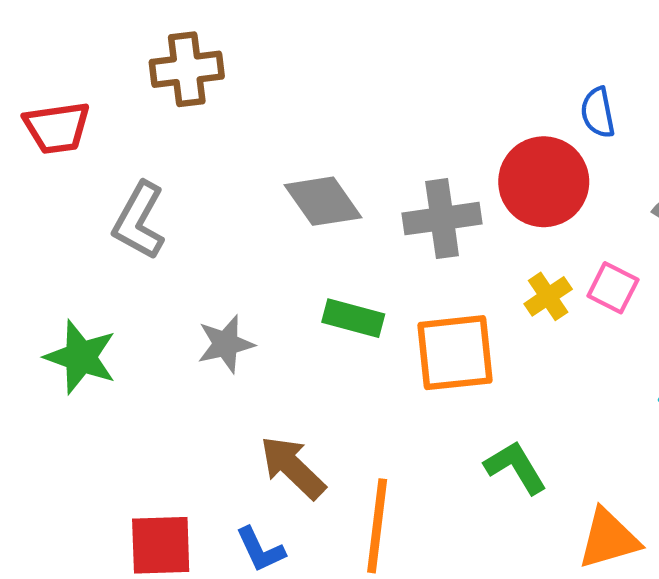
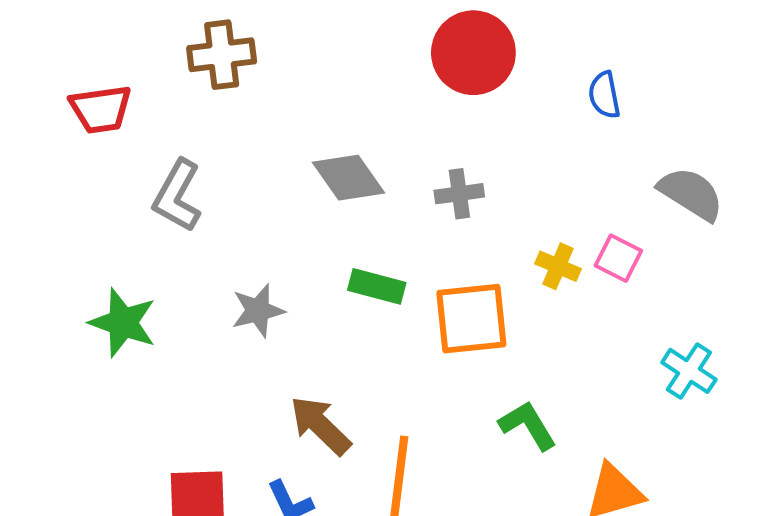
red circle: (544, 182) -> (473, 53), moved
gray cross: (442, 219) -> (459, 194), size x0.7
yellow cross: (548, 296) -> (558, 266), turned -33

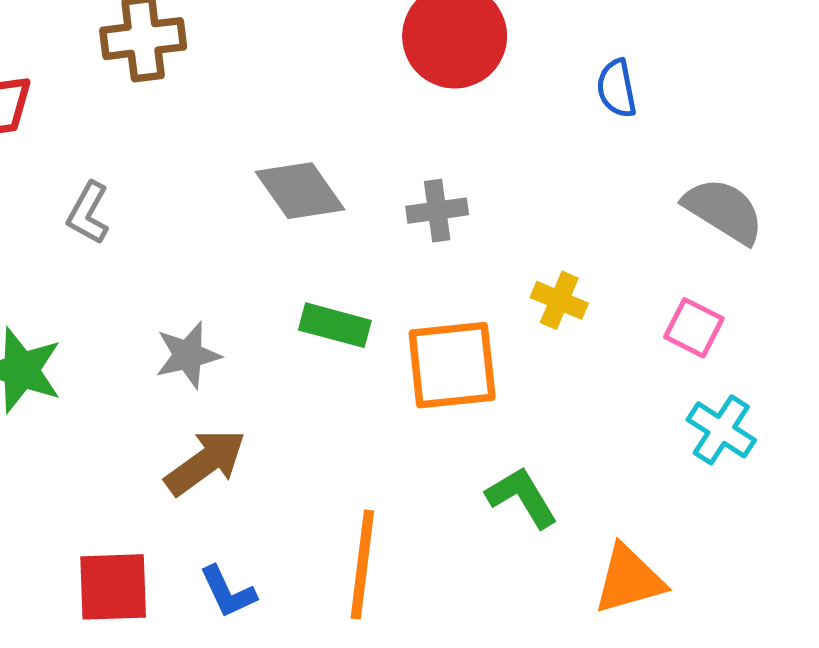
gray L-shape: (177, 196) -> (88, 213), size x0.7
pink square: (618, 258) -> (694, 328), moved
brown arrow: (320, 425) -> (205, 462), moved, turned 100

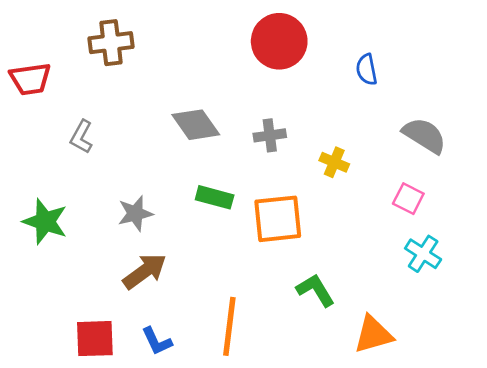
yellow cross: (559, 300) -> (334, 162), moved

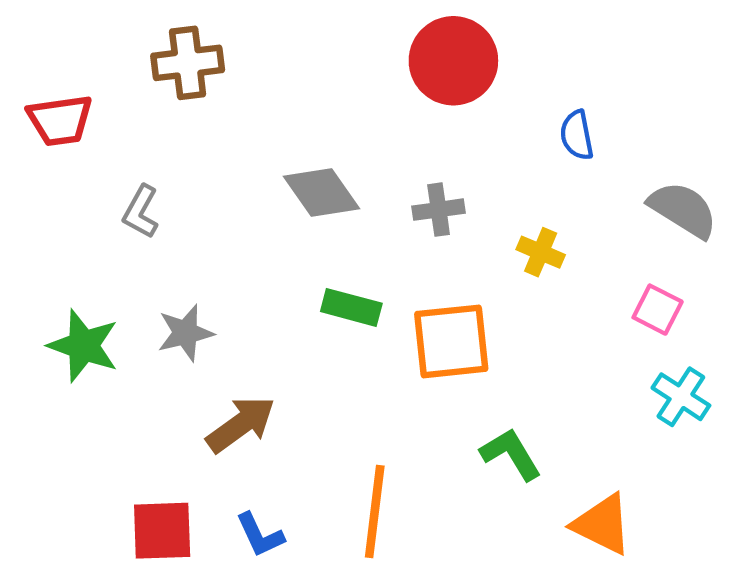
blue semicircle: (367, 70) -> (577, 135), moved
gray star: (135, 213) -> (185, 333), moved
orange triangle: (373, 335) -> (602, 524), turned 42

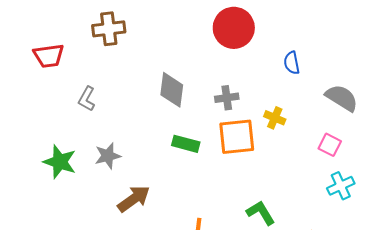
gray diamond: (322, 193) -> (172, 90), turned 42
orange square: (451, 341) -> (237, 137), moved
cyan cross: (681, 397) -> (341, 186), turned 32

